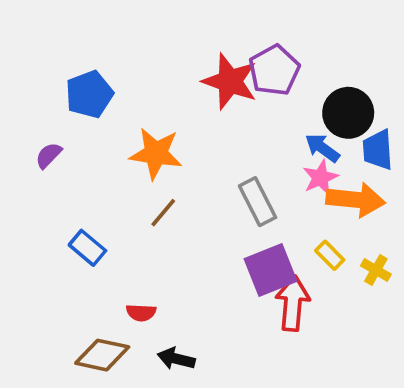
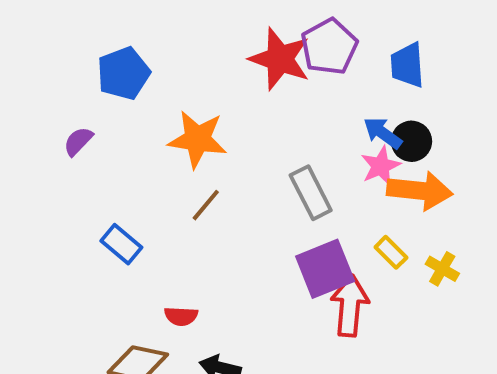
black circle: (348, 113) -> (411, 141), moved, size x0.7
blue trapezoid: (378, 150) -> (407, 65), moved

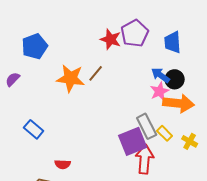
red star: (280, 59) -> (111, 39), size x0.7
gray rectangle: (311, 193) -> (147, 126), moved
brown line: (206, 205) -> (96, 73), moved

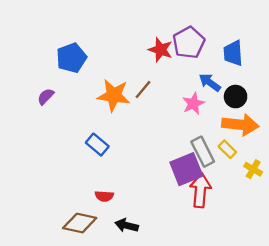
blue arrow: (161, 75) -> (210, 82), moved
pink star: (160, 91) -> (193, 104), moved
blue rectangle: (34, 129) -> (97, 145), moved
yellow rectangle: (165, 133) -> (227, 149), moved

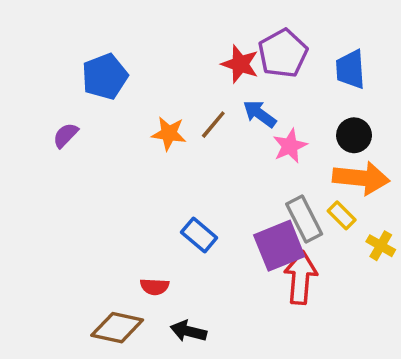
blue arrow: (210, 82) -> (260, 114), moved
orange star: (114, 95) -> (169, 133), size x0.7
blue rectangle: (97, 145) -> (199, 235), moved

